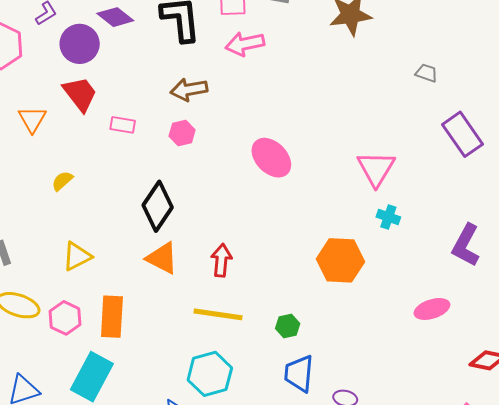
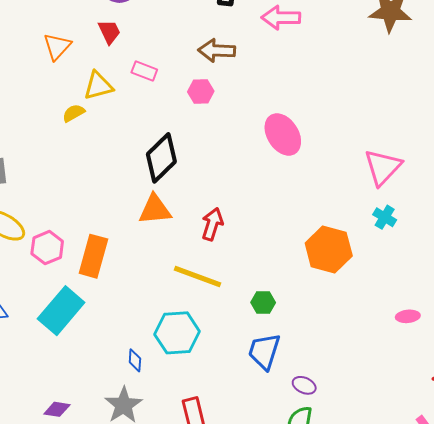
red trapezoid: (80, 94) -> (109, 32), size x0.7
yellow triangle: (77, 256) -> (98, 86), moved
orange triangle: (162, 258) -> (155, 210), turned -45
pink ellipse: (432, 309) -> (408, 316), size x0.7

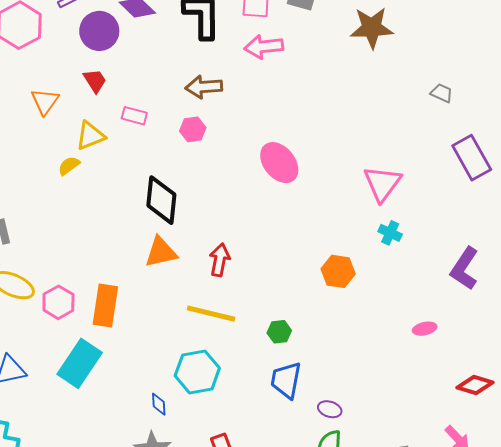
black diamond: (161, 158) -> (161, 200), turned -33
orange hexagon: (329, 250) -> (338, 271), size x0.7

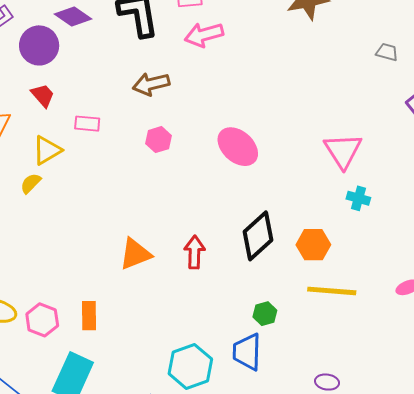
pink hexagon: (193, 129) -> (158, 140), moved
black diamond: (161, 200) -> (258, 236), moved, turned 51
orange rectangle: (105, 306) -> (89, 316), size x0.7
yellow line: (211, 314) -> (332, 291), moved
blue trapezoid: (286, 380) -> (247, 352), moved

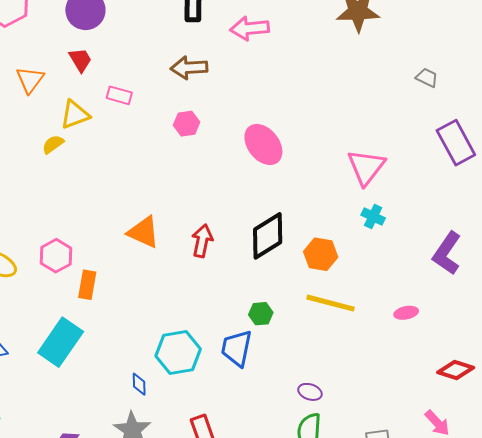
orange triangle: (135, 254) -> (144, 232), turned 36
pink hexagon: (42, 320) -> (56, 256), moved

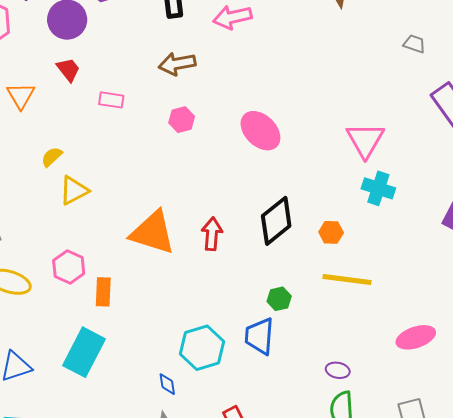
yellow triangle: (75, 115) -> (74, 190), moved
cyan cross: (373, 217) -> (378, 188), size x1.4
orange triangle: (144, 232) -> (153, 233), size x1.4
orange hexagon: (321, 254) -> (331, 232), size x0.7
pink ellipse: (406, 313) -> (416, 337), moved, size x1.6

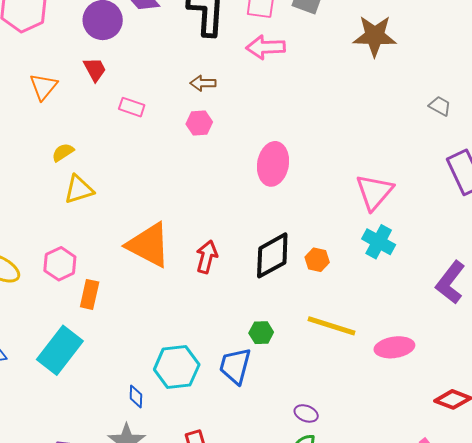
brown arrow: (177, 64) -> (203, 83), size x0.7
pink hexagon: (182, 120) -> (199, 123), moved
pink ellipse: (260, 131) -> (273, 164), turned 45
orange hexagon: (331, 232) -> (317, 260), moved
pink ellipse: (416, 337) -> (394, 347), moved

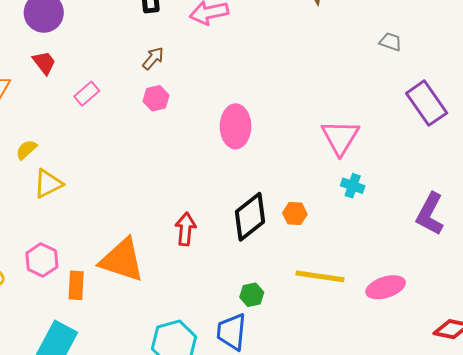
brown arrow: (203, 83) -> (153, 58), turned 140
pink rectangle: (132, 107) -> (87, 94), turned -50
cyan cross: (379, 242) -> (353, 186), size x0.7
orange triangle: (149, 245) -> (122, 260), moved

